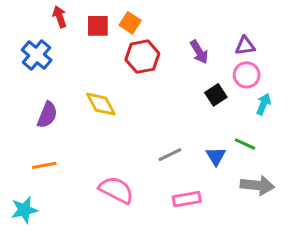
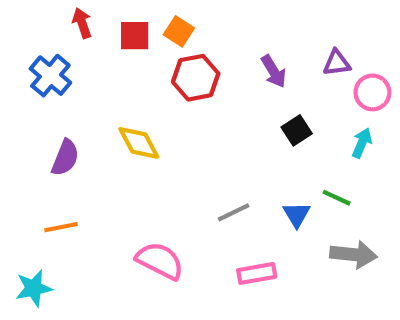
pink circle: (247, 75) -> (372, 92), moved

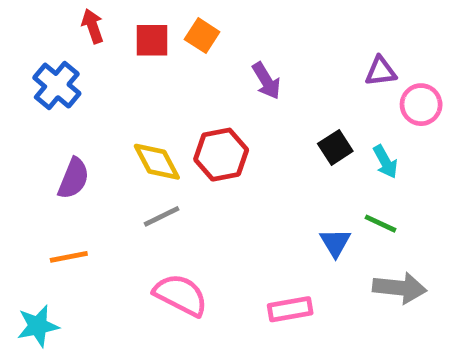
purple arrow: (274, 71) -> (266, 81), moved
red hexagon: (196, 78) -> (221, 155), moved
cyan arrow: (362, 143) -> (385, 162), moved, turned 128
gray line: (234, 212) -> (162, 216), moved

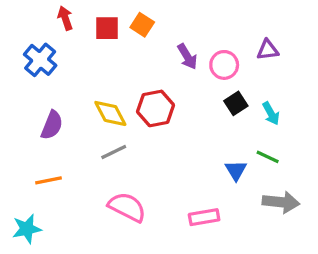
pink circle: (421, 105) -> (224, 65), moved

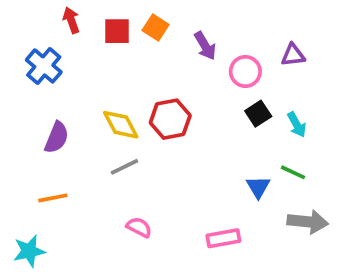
purple arrow: (187, 57) -> (205, 46), moved
pink semicircle: (127, 207) -> (139, 227), size x0.6

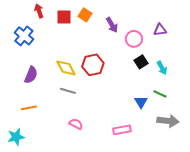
gray line: (124, 167) -> (68, 91), turned 42

